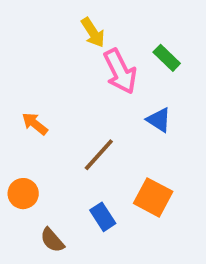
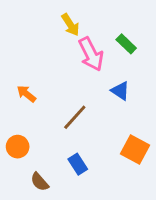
orange square: (153, 197) -> (135, 150), moved

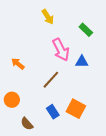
pink arrow: (91, 54) -> (61, 50), moved
blue triangle: (120, 91) -> (82, 62), turned -32
orange square: (135, 150) -> (76, 109), moved

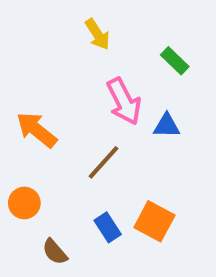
orange arrow: (18, 64) -> (37, 130), size x1.5

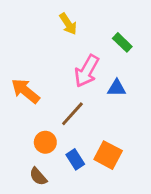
pink arrow: (124, 101) -> (87, 71), turned 56
orange circle: (24, 203) -> (45, 142), moved

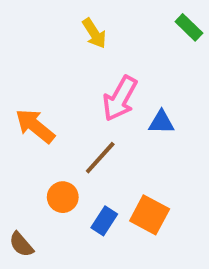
green rectangle: (122, 42) -> (189, 27), moved
blue rectangle: (75, 159) -> (104, 221), turned 66
brown semicircle: (38, 176) -> (21, 244), moved

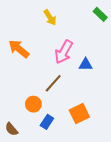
orange arrow: (35, 126) -> (19, 49), moved
orange square: (150, 215) -> (79, 114), turned 36
blue rectangle: (104, 221) -> (47, 122), moved

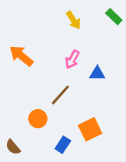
yellow arrow: (50, 17) -> (73, 20), moved
pink arrow: (64, 52) -> (72, 59), size x0.7
blue rectangle: (47, 122) -> (63, 145), moved

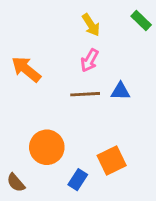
pink arrow: (72, 59) -> (90, 60), moved
brown line: (60, 95) -> (85, 94), moved, turned 45
orange circle: (38, 119) -> (47, 147), size x1.5

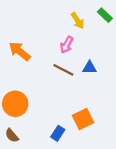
yellow arrow: (91, 25) -> (78, 21), moved
brown line: (85, 94) -> (63, 70), turned 30
orange circle: (47, 147) -> (15, 104), moved

